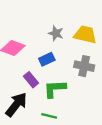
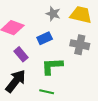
purple rectangle: (31, 80) -> (21, 54), moved

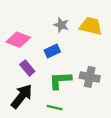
gray cross: (80, 45) -> (90, 77), moved

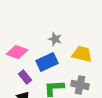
yellow trapezoid: (91, 26) -> (82, 54), moved
blue rectangle: (52, 51) -> (47, 62), size x1.5

